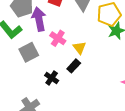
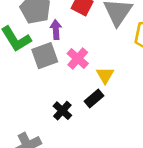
purple arrow: (39, 19) -> (56, 30), size x0.6
gray square: (29, 52) -> (45, 56), moved

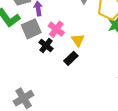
black cross: (62, 111) -> (46, 46), moved

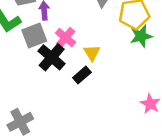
black cross: (46, 46) -> (52, 57), size x1.5

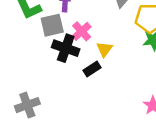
black cross: (52, 57) -> (66, 48), turned -30

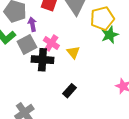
black rectangle: (92, 69) -> (69, 91), moved

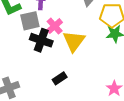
yellow triangle: (73, 52) -> (74, 41), size x1.6

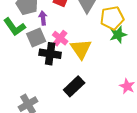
black rectangle: (60, 78) -> (74, 86), size x1.5

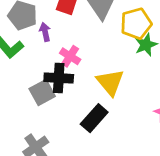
gray square: (36, 38) -> (42, 93), moved
yellow triangle: (81, 49) -> (110, 82), moved

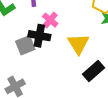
black rectangle: (94, 118) -> (93, 71), moved

